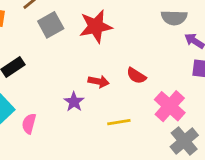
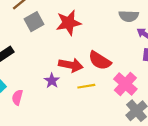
red semicircle: (136, 76) -> (100, 61), size x1.5
red arrow: (99, 81) -> (71, 65), size x1.5
yellow line: (119, 122) -> (86, 86), moved

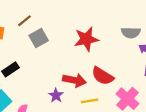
red star: (69, 23) -> (86, 39), moved

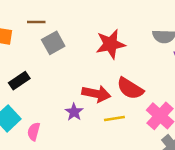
brown line: (25, 21) -> (36, 22), turned 40

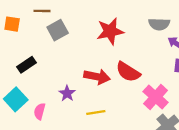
purple star: (74, 112) -> (67, 93), moved
yellow line: (114, 118) -> (96, 113), moved

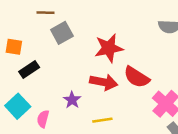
orange square: (12, 24) -> (14, 47), moved
red star: (110, 31) -> (109, 48), moved

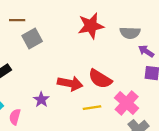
red star: (109, 48) -> (91, 26), moved
yellow line: (102, 120) -> (92, 108), moved

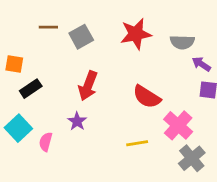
gray square: (32, 39) -> (81, 37), moved
red arrow: (70, 83) -> (88, 86), moved, turned 100
yellow line: (92, 108) -> (137, 143), moved

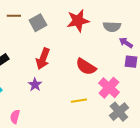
pink semicircle: (46, 142) -> (15, 117), moved

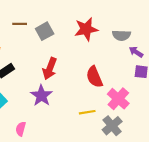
red semicircle: (86, 67) -> (94, 77), turned 35
purple star: (35, 85) -> (41, 96), size x1.5
gray cross: (119, 112) -> (112, 126), moved

